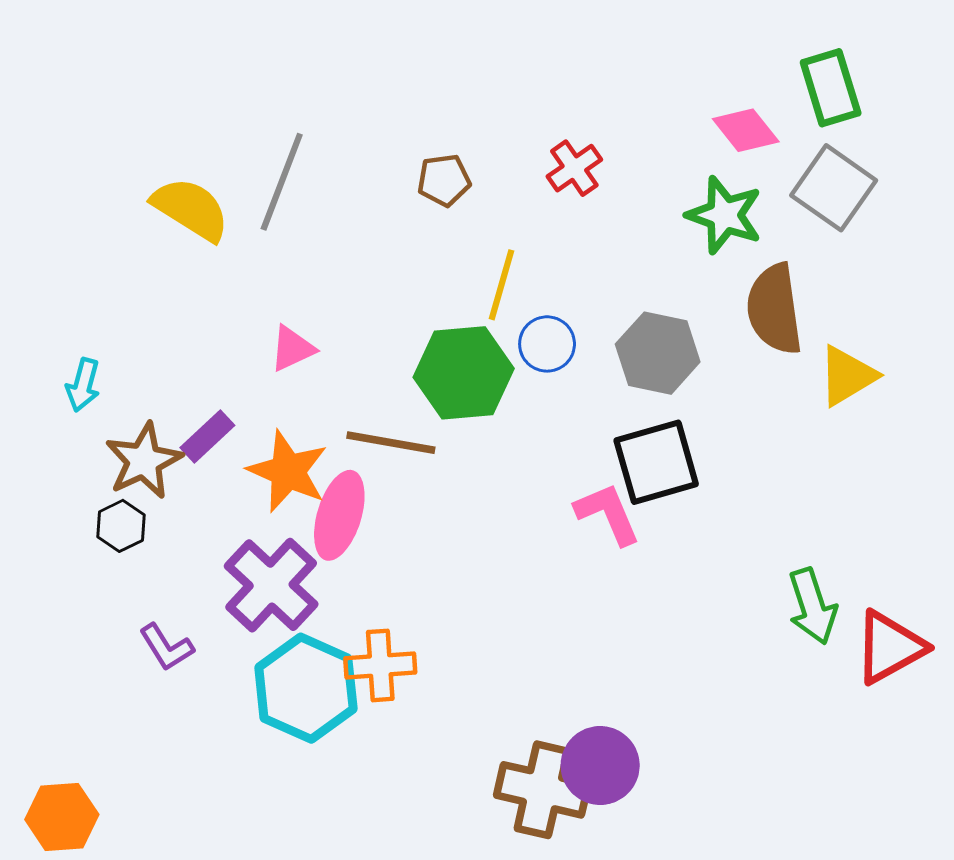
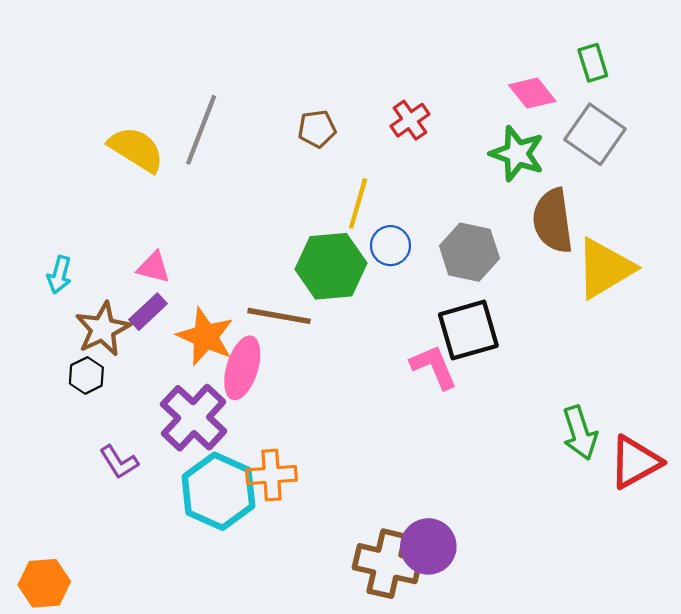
green rectangle: (831, 88) -> (593, 63), size x0.7
pink triangle: (292, 349) -> (154, 267), moved, turned 39
yellow triangle: (847, 376) -> (605, 268), size x1.4

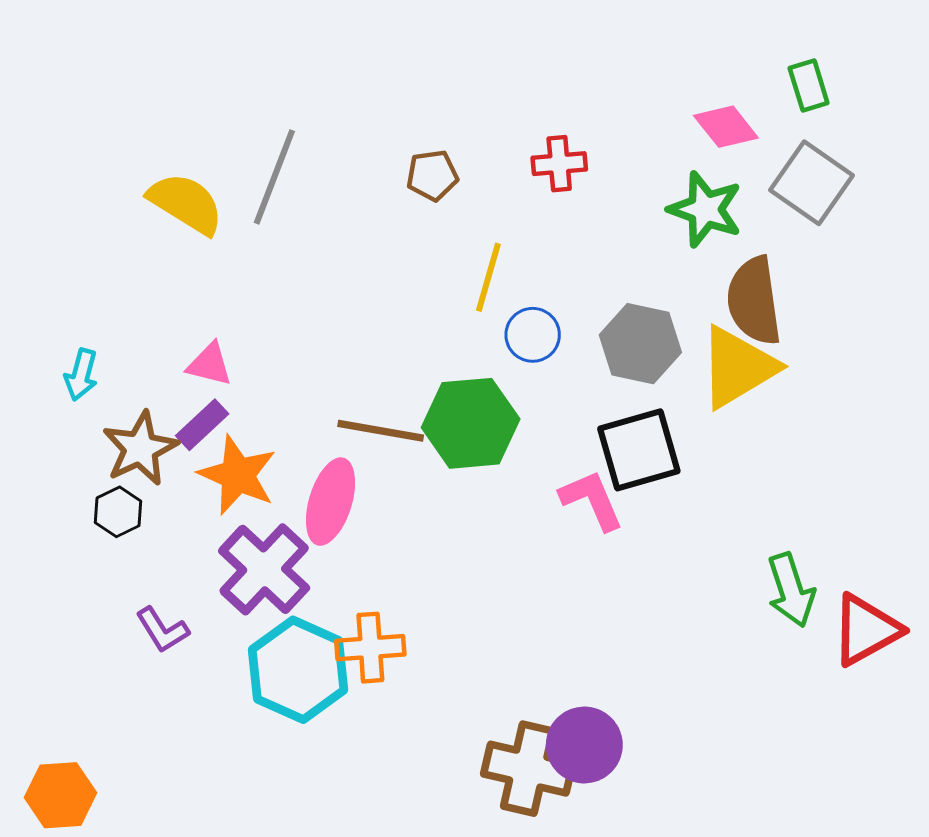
red cross: (410, 120) -> (559, 164), turned 30
green hexagon: (331, 266) -> (471, 423), moved
yellow triangle: (605, 268) -> (738, 367), moved
orange star: (205, 337) -> (238, 475), moved

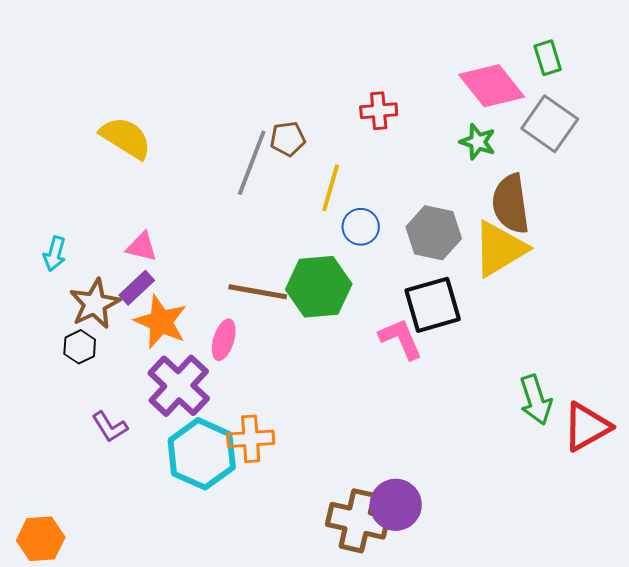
pink diamond: (726, 127) -> (492, 86), size x1.5
brown pentagon: (432, 175) -> (288, 139), moved
gray line: (274, 177) -> (252, 163), moved
green star: (705, 209) -> (478, 142), size x0.7
pink ellipse: (331, 502) -> (224, 340), size x0.7

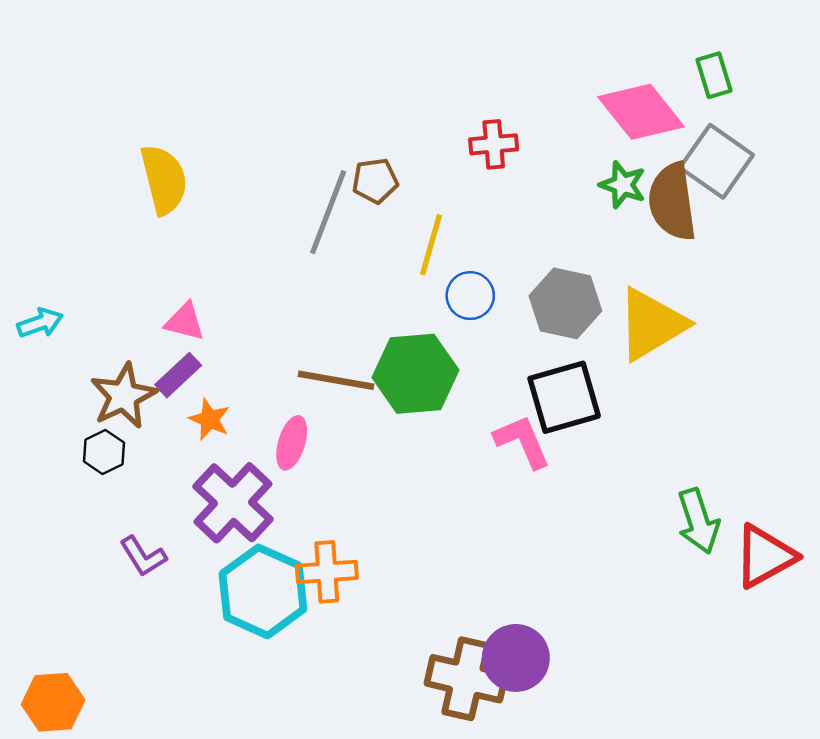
yellow semicircle: (126, 138) -> (164, 180), turned 44
brown semicircle: (511, 204) -> (672, 202), moved
cyan arrow: (55, 254) -> (40, 323), moved, turned -124
orange star: (161, 322) -> (210, 419), size x0.6

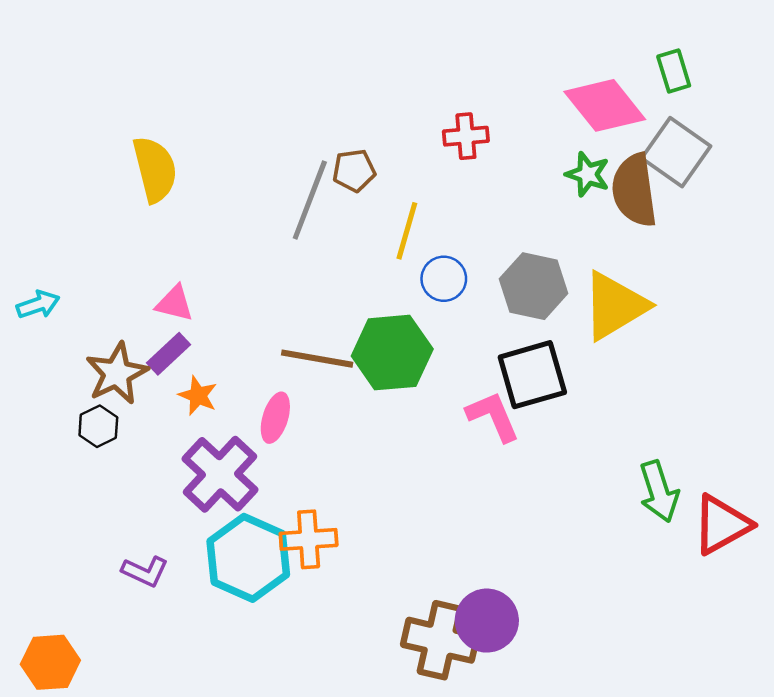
purple L-shape: (143, 556) -> (145, 571), moved, turned -33

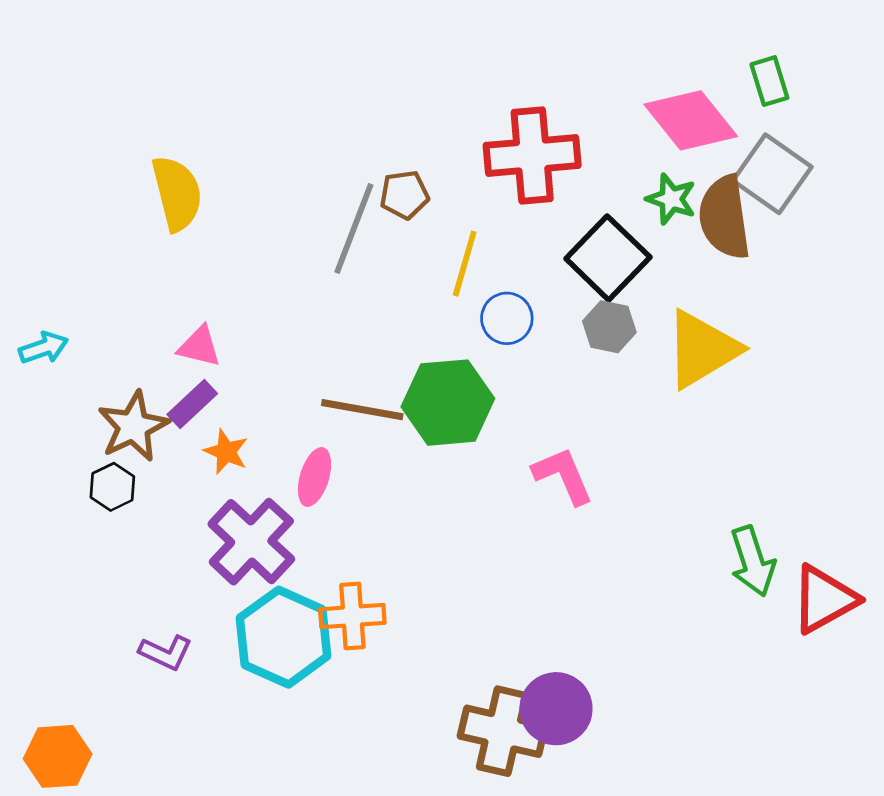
red cross: (466, 136) -> (532, 155), size x1.8
gray hexagon: (534, 286) -> (609, 327), size x0.7
black square: (532, 375) -> (608, 258), moved, turned -30

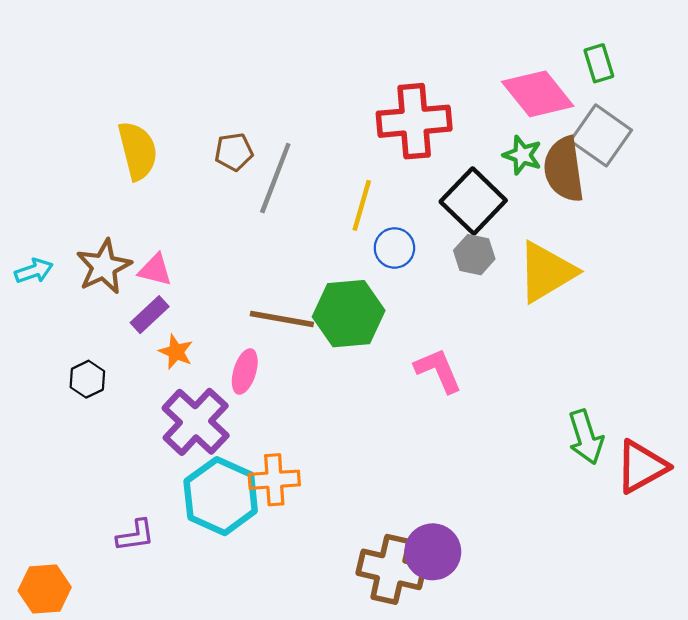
brown pentagon: (404, 195) -> (234, 152), moved
brown star: (133, 426) -> (104, 267), moved
purple L-shape: (166, 653) -> (135, 535), moved, turned -33

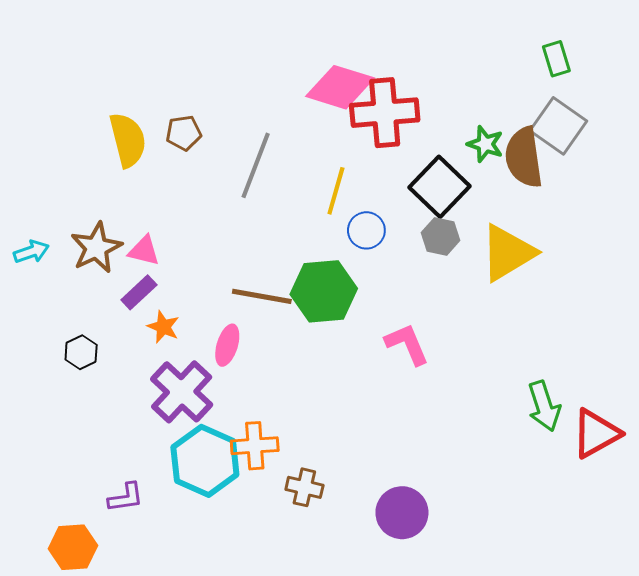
pink diamond: (538, 94) -> (340, 87), moved, turned -34
brown pentagon: (234, 152) -> (184, 133), moved
brown cross: (391, 569) -> (304, 487), moved, size x0.6
orange hexagon: (45, 589) -> (73, 547), moved

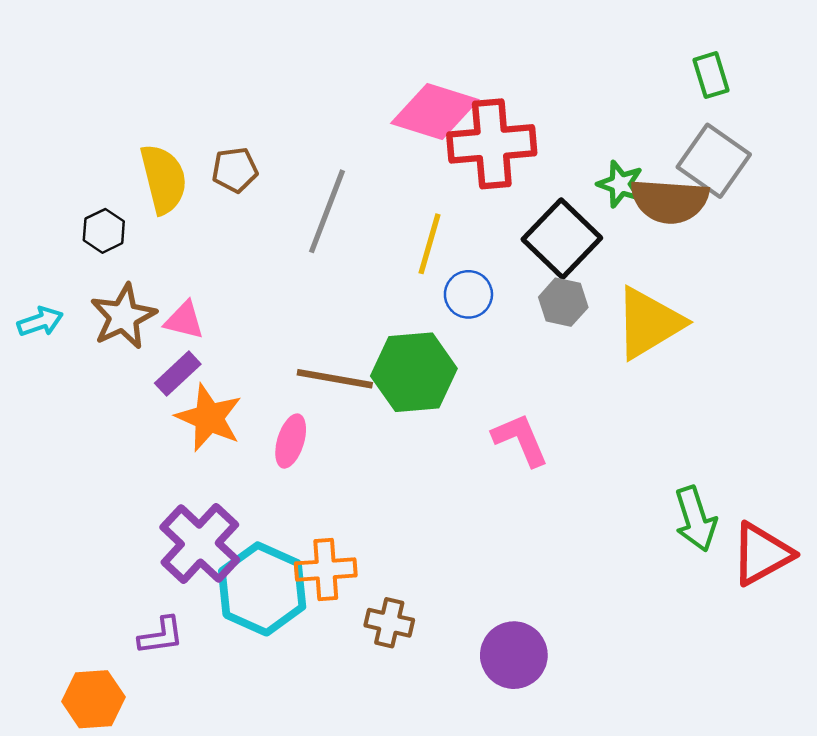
brown semicircle: (524, 157) -> (670, 201), turned -78
orange star: (163, 327) -> (209, 418), size x1.6
black hexagon: (81, 352) -> (104, 231), moved
purple cross: (182, 392) -> (200, 544), moved

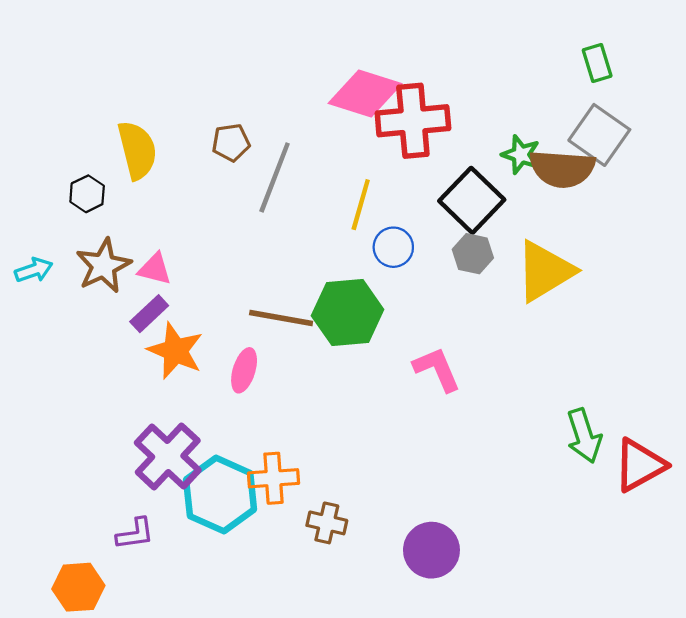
brown pentagon: (235, 170) -> (231, 143), moved

